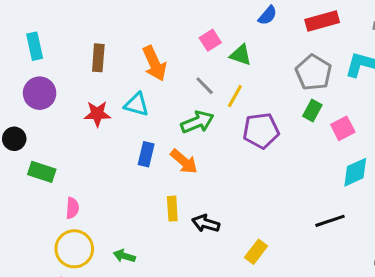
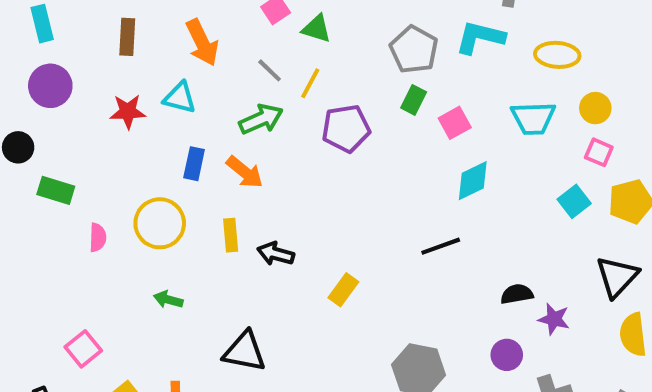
yellow circle: (74, 249) -> (160, 223), moved

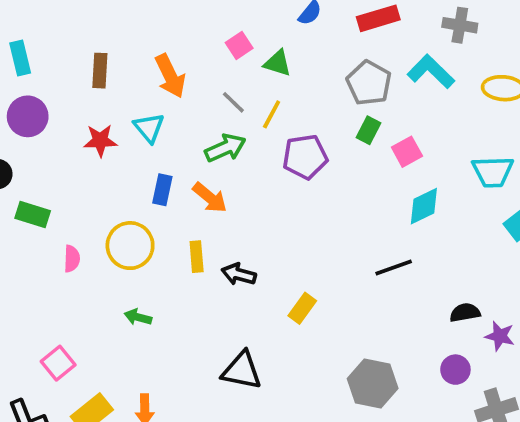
cyan L-shape: (480, 37) -> (431, 72), turned 30
cyan triangle: (180, 98) -> (149, 128), turned 36
cyan trapezoid: (533, 118) -> (493, 172), moved
black triangle: (245, 351) -> (242, 371), moved

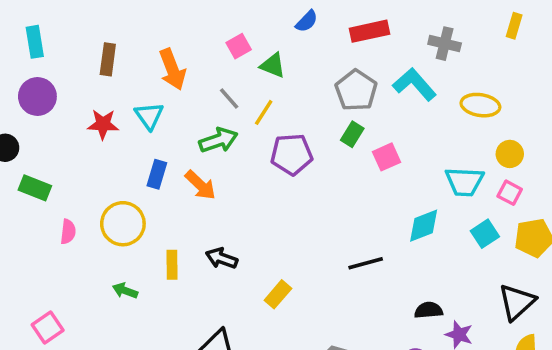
cyan diamond: (424, 206) -> (424, 226), moved
yellow rectangle: (197, 257) -> (172, 265), moved

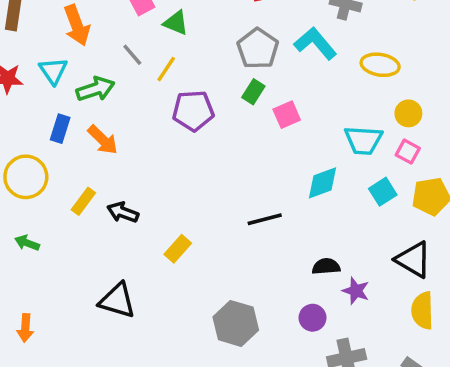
green arrow: (218, 140) -> (95, 89), moved
yellow rectangle: (172, 265) -> (83, 201), moved, turned 36
black triangle: (517, 302) -> (413, 260), turned -48

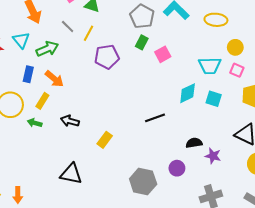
cyan square: (383, 192) -> (214, 99), moved, turned -35
yellow rectangle: (83, 201) -> (42, 101), moved
green arrow: (27, 243) -> (35, 123), moved
purple circle: (313, 318) -> (177, 168), moved

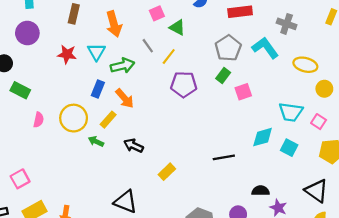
yellow circle: (235, 47) -> (324, 89), moved

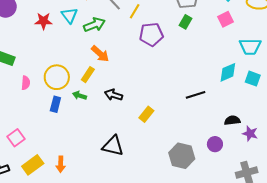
blue rectangle: (98, 89) -> (55, 104), moved
pink square: (243, 92) -> (225, 19), moved

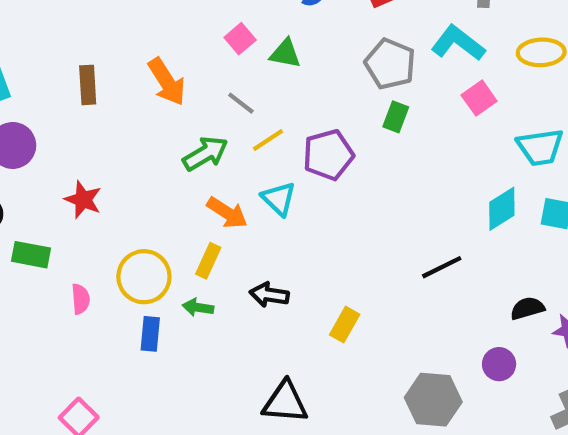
yellow line: (135, 11) -> (268, 140), moved, turned 35
cyan triangle: (70, 15) -> (279, 199), moved
red star: (43, 21) -> (83, 200), moved, turned 30

